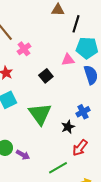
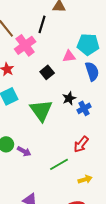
black line: (76, 24) -> (42, 24), moved
pink cross: (24, 49) -> (25, 45), size x1.5
black star: (68, 127) -> (69, 98), moved

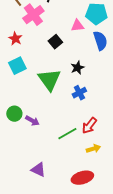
blue cross: (84, 108) -> (79, 93), moved
red arrow: (81, 144) -> (89, 126), moved

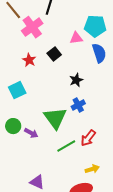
red star: (15, 39) -> (29, 60), moved
cyan square: (17, 66) -> (17, 90), moved
green triangle: (49, 80) -> (55, 118), moved
yellow arrow: (93, 149) -> (92, 169), moved

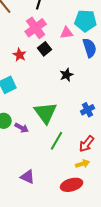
pink cross: (32, 27) -> (36, 28), moved
blue cross: (78, 105) -> (88, 110), moved
red arrow: (88, 138) -> (87, 144), moved
green line: (66, 146) -> (57, 141), turned -30

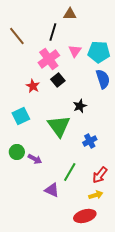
pink triangle: (67, 33) -> (75, 51), moved, turned -48
blue cross: (88, 110) -> (90, 141), moved
green triangle: (46, 113) -> (59, 126), moved
purple triangle: (28, 177) -> (52, 190), moved

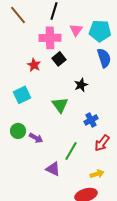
pink cross: (49, 59) -> (50, 38), turned 35
green triangle: (59, 126) -> (60, 105), size x0.7
red arrow: (100, 175) -> (102, 143), moved

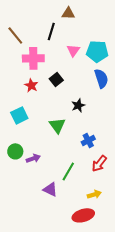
pink cross: (50, 38) -> (33, 58), moved
purple arrow: (36, 138) -> (33, 158), turned -48

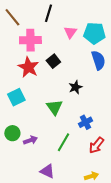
red star: (31, 85) -> (28, 67), size x1.5
green line: (68, 171) -> (63, 142), moved

